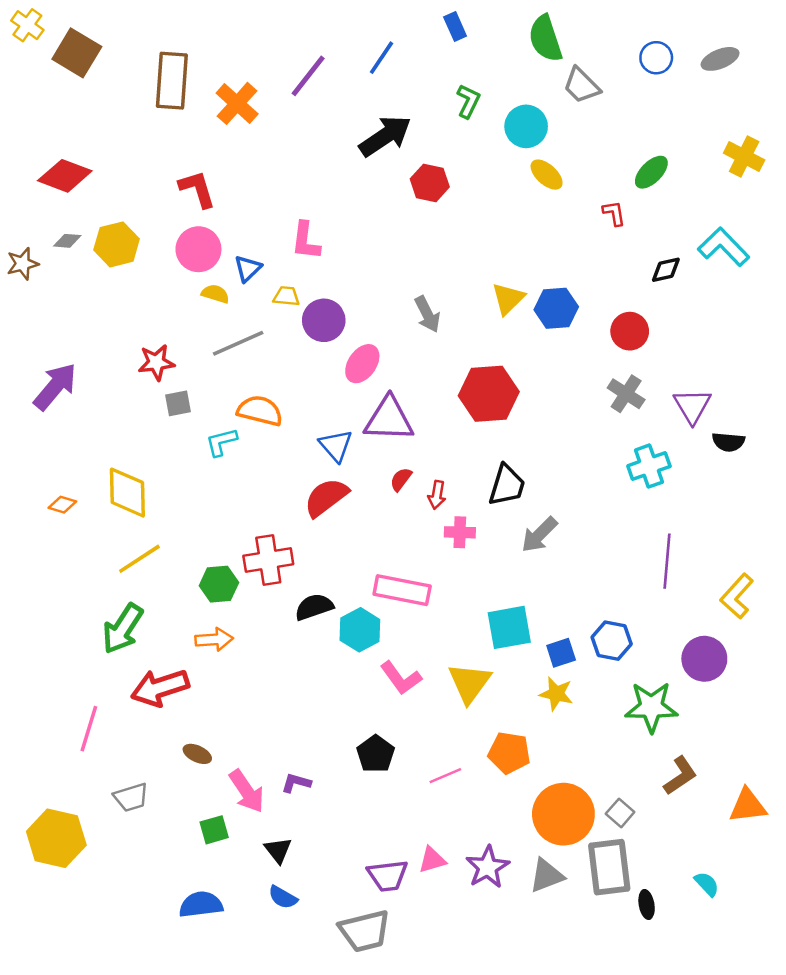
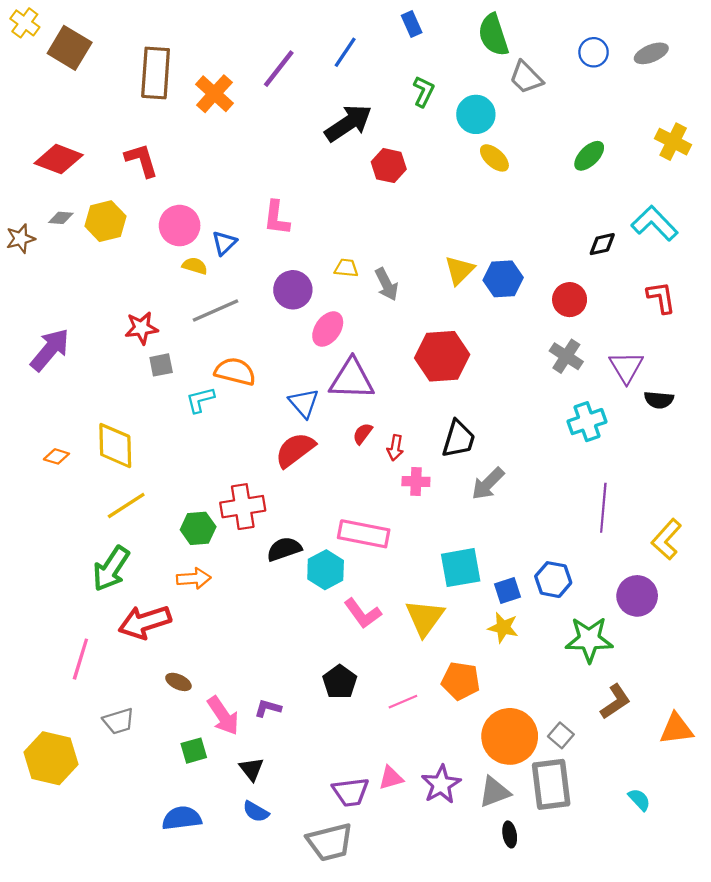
red L-shape: (197, 189) -> (141, 160), moved
red L-shape: (614, 213) -> (661, 297), moved, size x1.4
yellow trapezoid: (286, 296) -> (346, 268), moved
black ellipse: (647, 904) -> (510, 834), moved

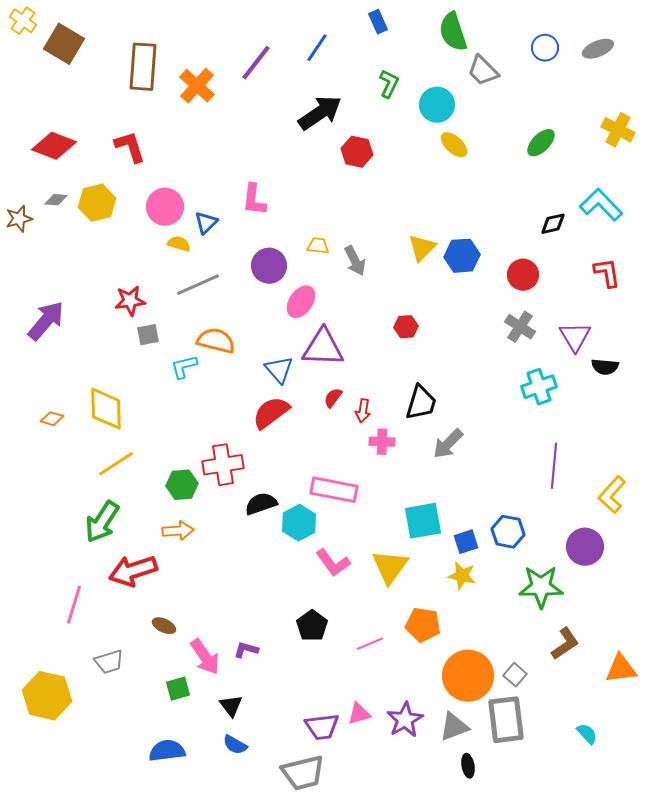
red hexagon: (442, 356) -> (406, 327), size x0.5

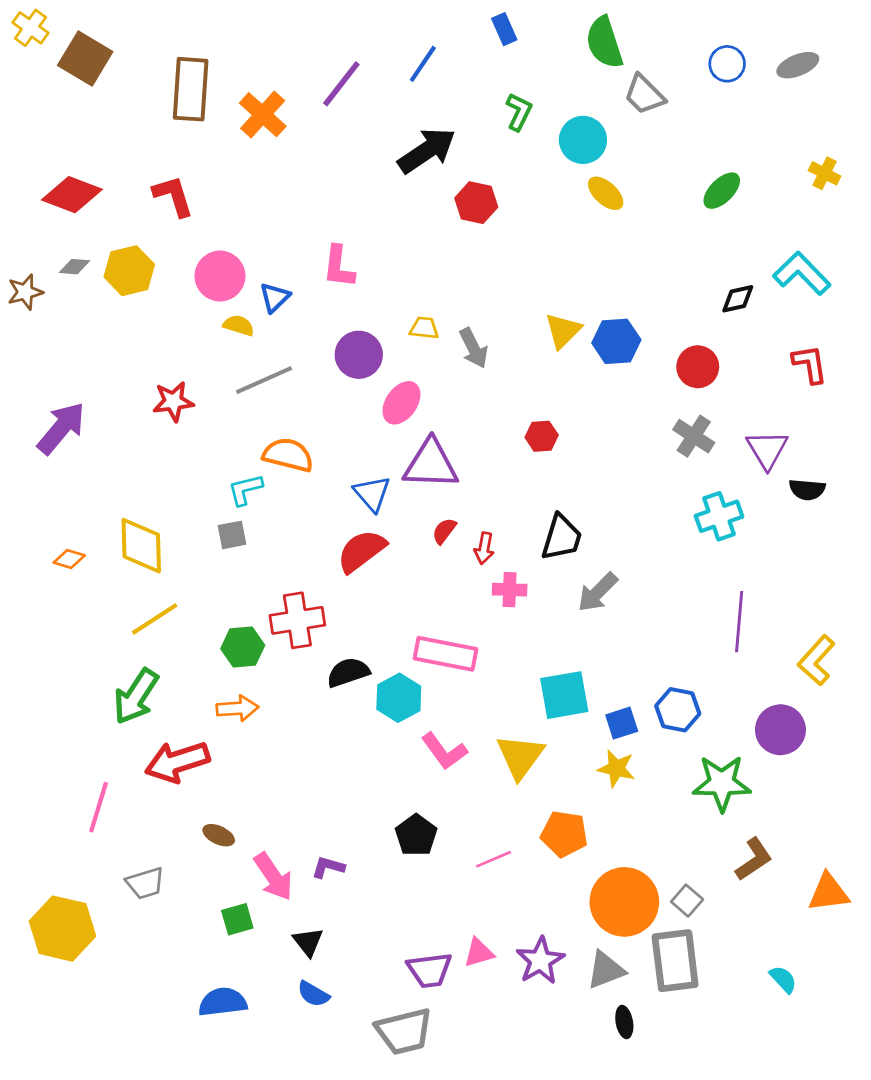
yellow cross: (618, 130) -> (825, 173), size x0.7
gray square: (148, 335) -> (232, 535), moved

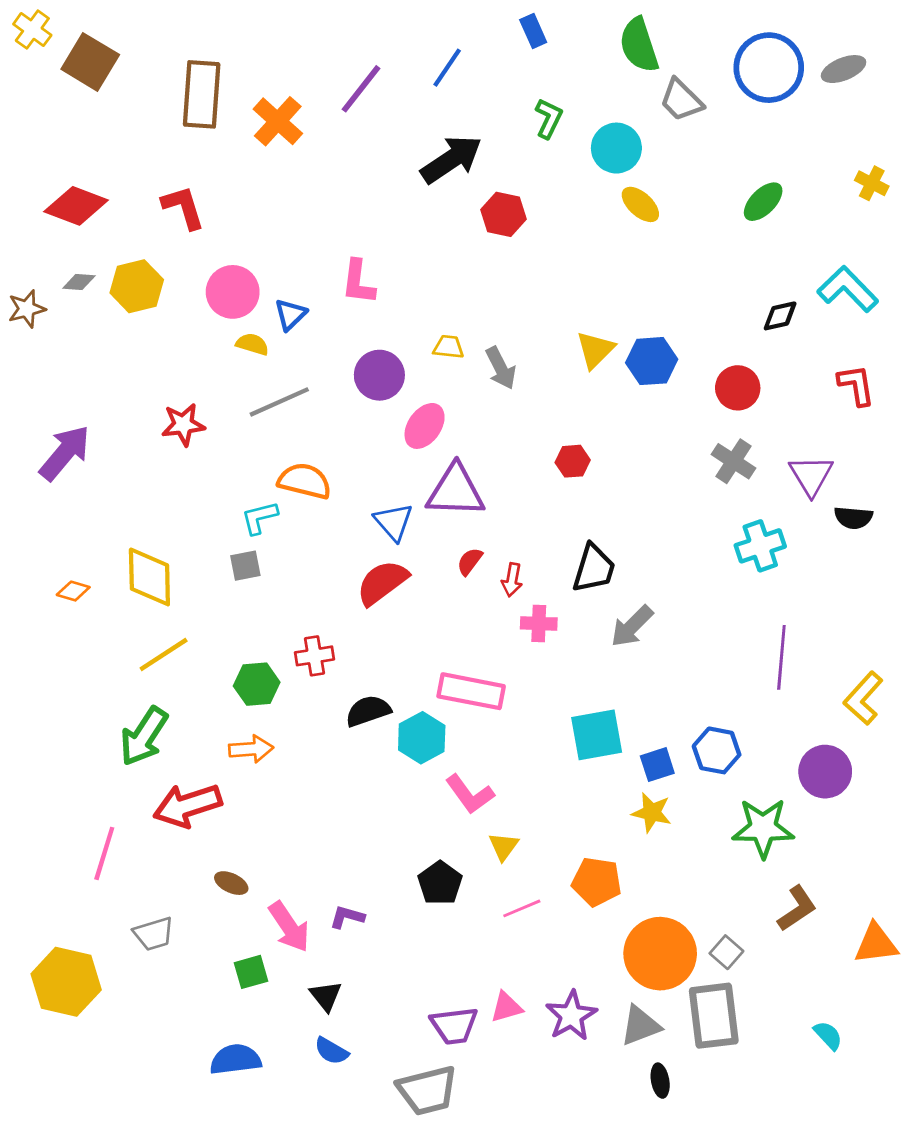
blue circle: (727, 64) -> (769, 68), size x1.8
red cross: (297, 620) -> (314, 656), size x0.7
yellow triangle: (520, 756) -> (504, 846), moved, size x0.6

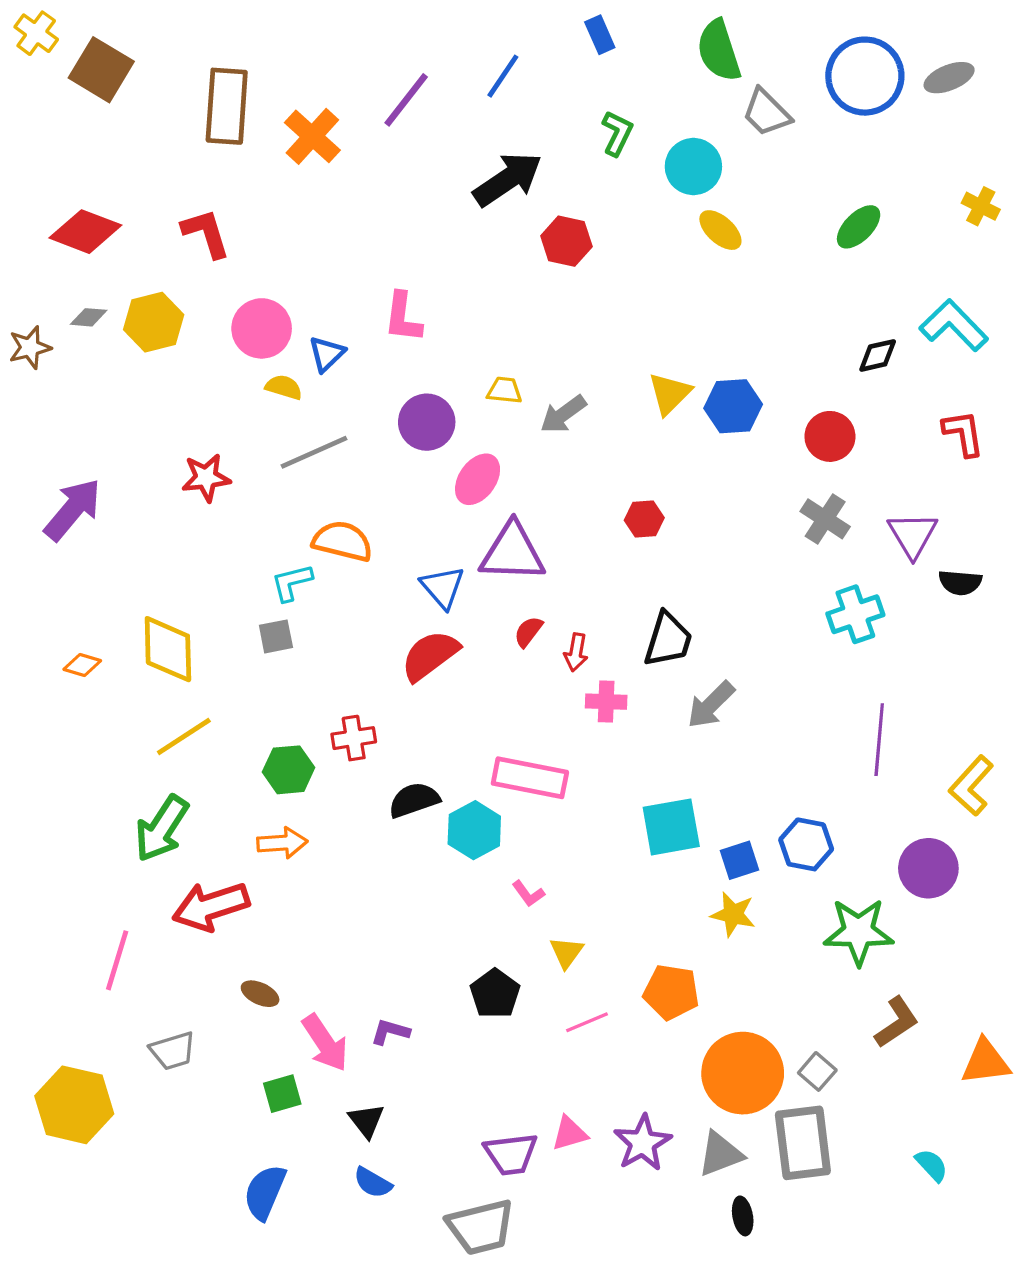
gray arrow: (501, 368) -> (563, 414), turned 81
pink L-shape: (470, 794) -> (528, 894), size x0.6
blue semicircle: (235, 1059) -> (265, 1192), turned -60

